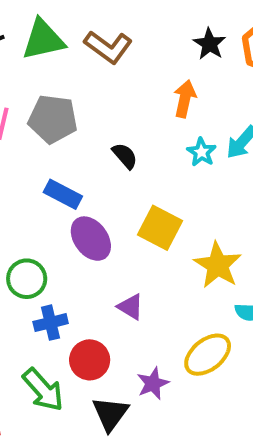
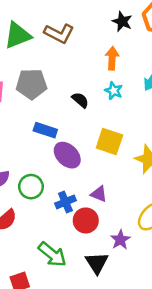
cyan star: (201, 152) -> (114, 91), moved
blue cross: (51, 323) -> (65, 202), moved
red circle: (90, 360) -> (86, 220), moved

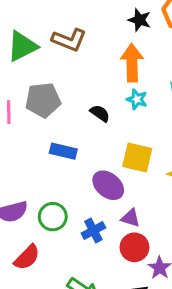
orange arrow: (112, 58) -> (132, 63), size x1.4
purple ellipse: (67, 155) -> (108, 185), moved
red circle: (86, 220) -> (134, 247), moved

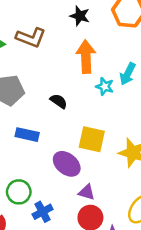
black star: (140, 20) -> (80, 16), moved
cyan star: (137, 99) -> (105, 86), moved
blue cross: (93, 231) -> (43, 212), moved

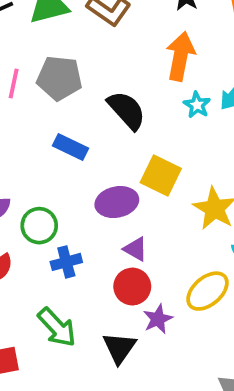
black semicircle: (59, 101) -> (127, 110), size x1.6
purple ellipse: (67, 164) -> (117, 202), turned -64

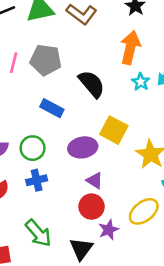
green circle: (39, 226) -> (33, 148), moved
blue cross: (66, 262) -> (37, 180), moved

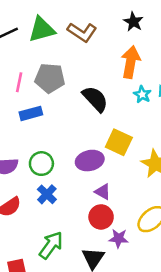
blue rectangle: (52, 108) -> (31, 113), moved, turned -40
blue cross: (37, 180) -> (47, 194), turned -30
purple star: (109, 230) -> (119, 238), turned 30
green arrow: (38, 233) -> (51, 245), turned -100

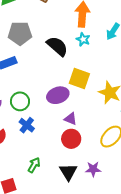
cyan star: (142, 95) -> (83, 39), moved
purple star: (119, 238) -> (93, 169), moved
green arrow: (51, 245) -> (34, 165), size x0.7

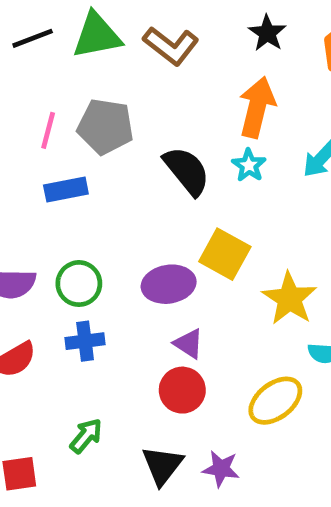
blue cross: (27, 125) -> (85, 341), turned 35

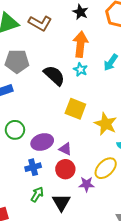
purple ellipse: (169, 284) -> (42, 142), moved
blue cross: (85, 341) -> (33, 167), moved
green arrow: (86, 436) -> (37, 194), moved
purple star: (221, 469) -> (87, 184), moved

